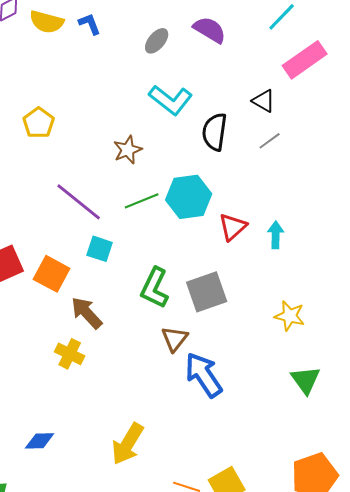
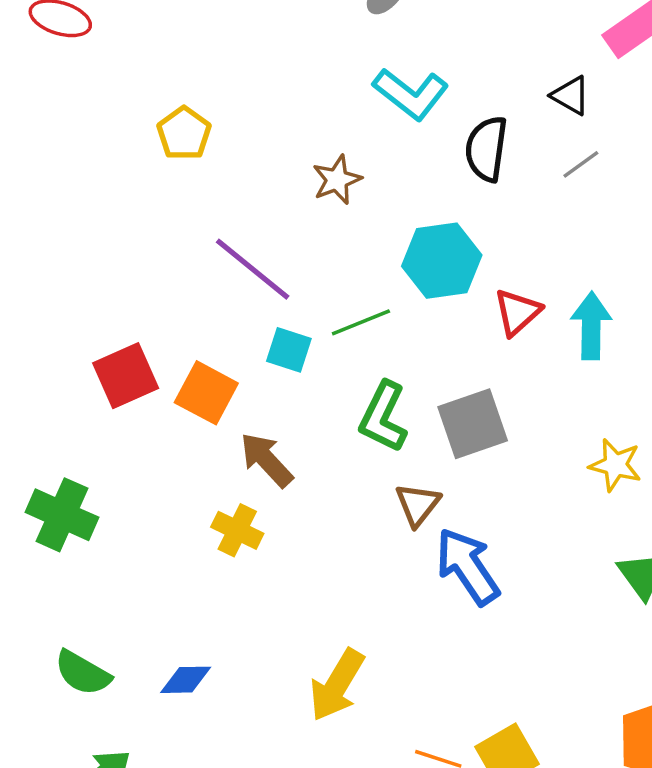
green line: (142, 201) -> (361, 322), moved
cyan arrow: (276, 235) -> (591, 326), size x1.4

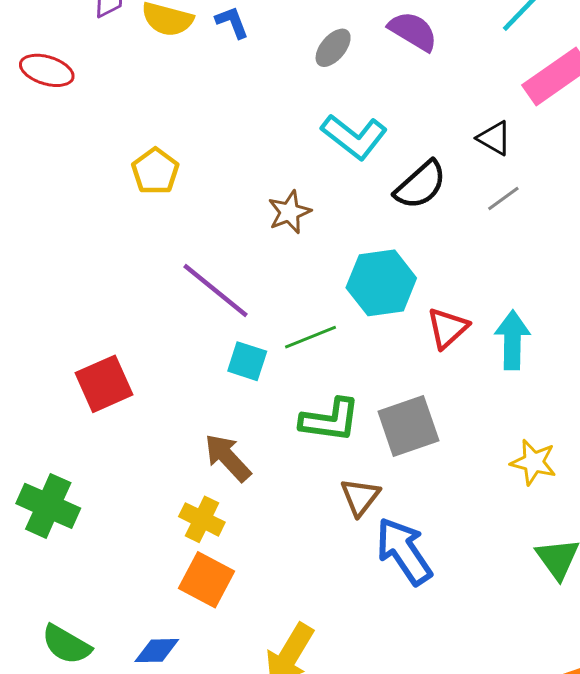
black semicircle: (486, 149) -> (420, 185), turned -140
orange square: (206, 393) -> (206, 580), moved
green L-shape: (383, 417) -> (330, 420), turned -108

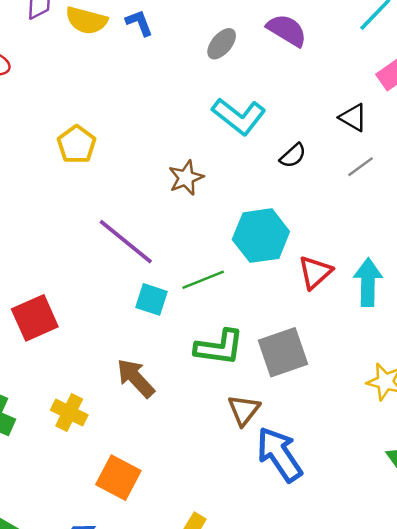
black semicircle: (420, 185) -> (293, 156), size x0.6
yellow cross: (202, 519) -> (69, 413), moved

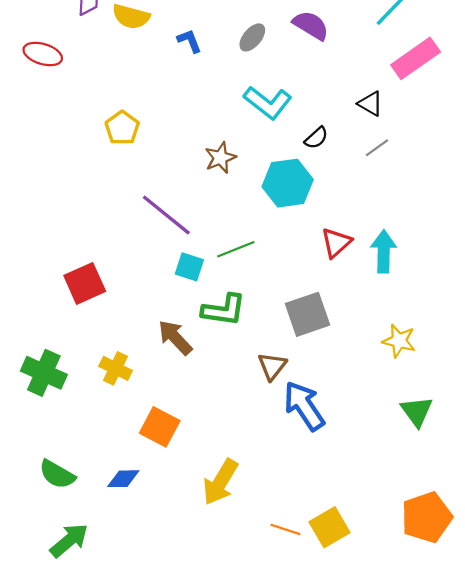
blue L-shape: (139, 23) -> (189, 41), moved
cyan hexagon: (261, 236) -> (288, 183), moved
green L-shape: (219, 347) -> (224, 310), moved

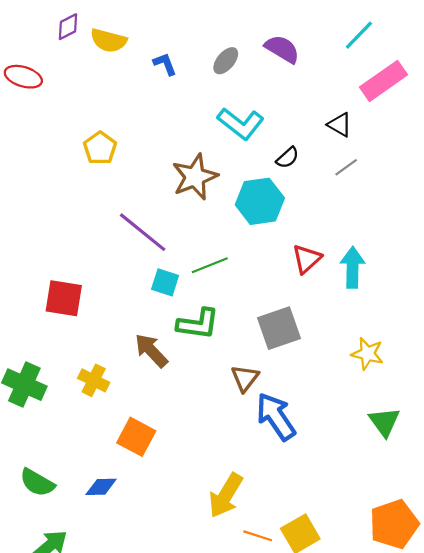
brown star: (220, 158) -> (195, 177), size x1.5
red square: (85, 283) -> (64, 298), turned 33
yellow arrow: (220, 482) -> (226, 495), moved

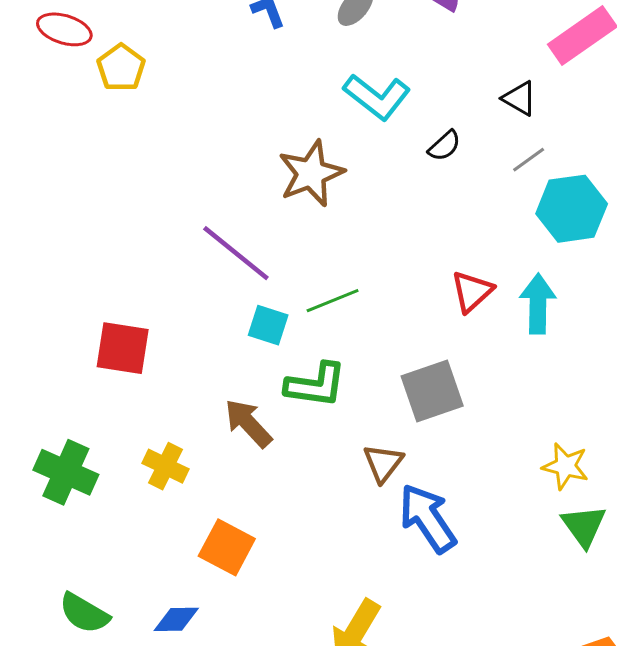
yellow pentagon: (100, 148) -> (121, 68), moved
cyan hexagon: (260, 201) -> (572, 209), moved
yellow star: (367, 354) -> (565, 466), moved

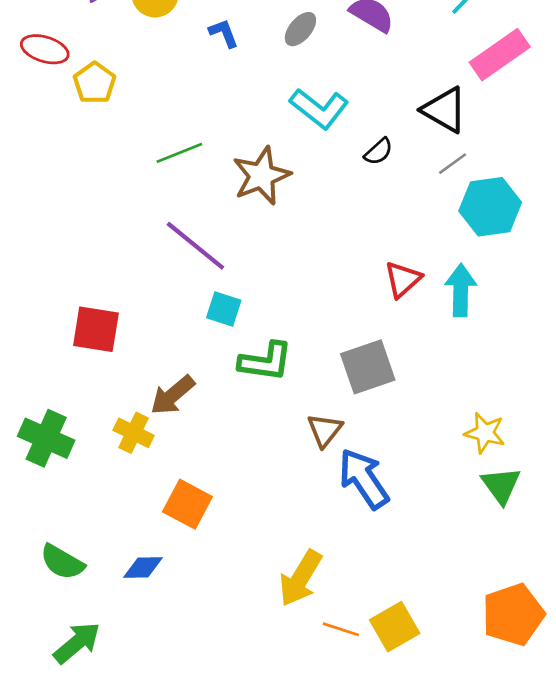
black triangle: (519, 98) -> (444, 110), size x1.5
green line: (333, 301) -> (179, 153), moved
brown arrow: (248, 423) -> (173, 395), moved, turned -87

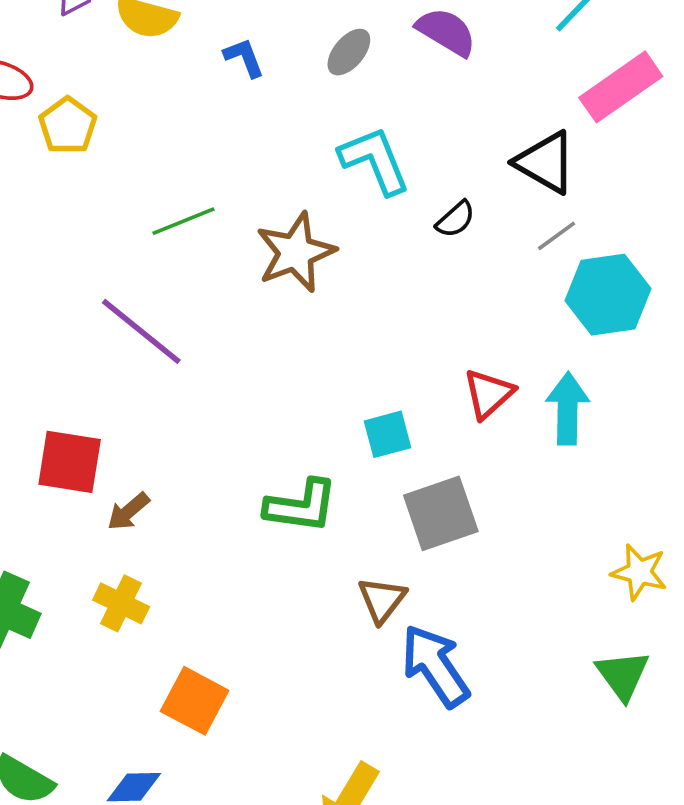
cyan L-shape: (319, 108) -> (375, 160), turned -150
purple line: (195, 246) -> (141, 331), moved
cyan square: (224, 309) -> (387, 434), moved, turned -33
brown arrow: (173, 395) -> (128, 511), moved, size x0.7
yellow star: (485, 433) -> (639, 572), moved

